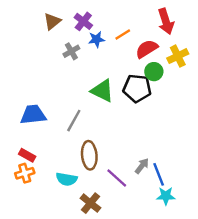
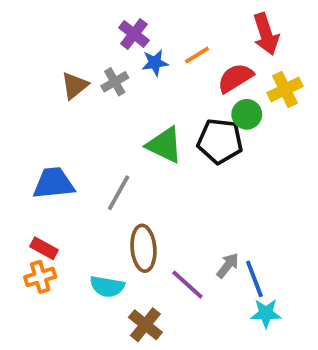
brown triangle: (52, 21) -> (75, 86), moved

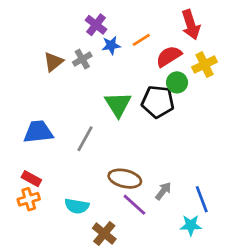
green triangle: (165, 145) -> (118, 104), turned 32
brown ellipse: (143, 248) -> (125, 179), moved, turned -72
blue line: (254, 279) -> (202, 199), moved

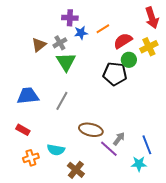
purple cross: (96, 25) -> (70, 18), turned -35
red arrow: (191, 25) -> (152, 18), moved
green triangle: (118, 104) -> (66, 62), moved
orange cross: (29, 199) -> (31, 158), moved
purple line: (134, 205) -> (109, 149), moved

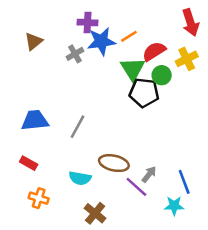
blue star: (81, 33) -> (101, 41), size x1.6
brown triangle: (39, 45) -> (34, 41), moved
green triangle: (66, 62) -> (133, 69), moved
cyan semicircle: (56, 150) -> (80, 178), moved
orange cross: (31, 158) -> (39, 198), turned 35

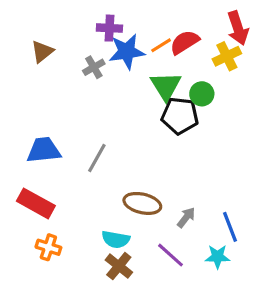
red semicircle: (154, 51) -> (185, 42), moved
yellow cross: (187, 59) -> (227, 56), moved
red rectangle: (29, 163) -> (36, 203), size x1.6
cyan semicircle: (80, 178) -> (116, 239), moved
purple line: (136, 187) -> (171, 255), moved

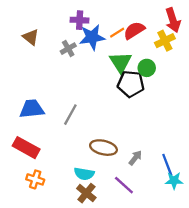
brown triangle: (42, 52) -> (31, 37), turned -42
cyan star: (217, 257) -> (174, 181), moved

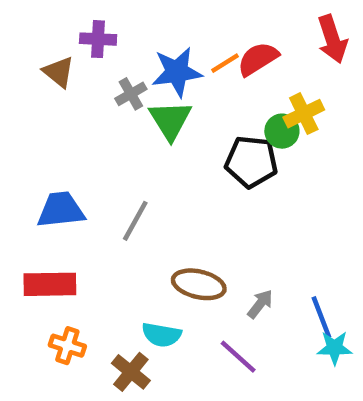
purple cross: (80, 20) -> (98, 39), moved
yellow cross: (165, 41) -> (304, 114), moved
green triangle: (121, 62) -> (170, 120), moved
red rectangle: (26, 148) -> (50, 284), turned -30
brown cross: (86, 193) -> (131, 372), moved

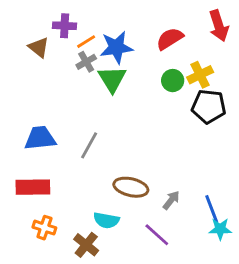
orange line: (225, 63) -> (86, 42), moved
green circle: (282, 131) -> (173, 81), moved
black pentagon: (251, 162) -> (209, 106), moved

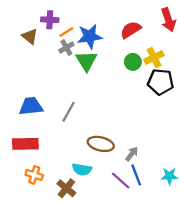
blue line: (212, 209) -> (136, 175), moved

